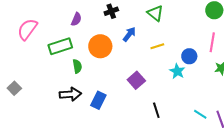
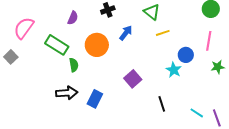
green rectangle: (60, 46) -> (57, 45), turned 50
yellow line: (157, 46) -> (163, 33), moved
gray square: (14, 88) -> (11, 57), moved
black line: (156, 110) -> (162, 104), moved

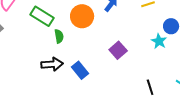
blue rectangle: (95, 99) -> (80, 70), turned -66
black line: (162, 104) -> (150, 87), moved

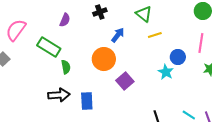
orange circle: (82, 16) -> (104, 59), moved
blue rectangle: (80, 70) -> (87, 101), turned 36

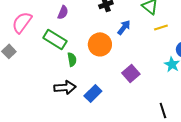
purple semicircle: (65, 20) -> (63, 12), moved
orange circle: (104, 59) -> (100, 44), moved
blue rectangle: (87, 101) -> (93, 93), turned 48

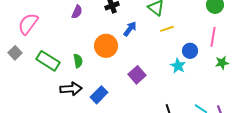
purple semicircle: (63, 12) -> (77, 12), moved
green rectangle: (55, 39) -> (48, 61), moved

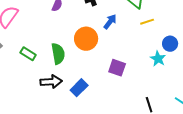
green rectangle: (48, 61) -> (28, 54), size x0.7
green semicircle: (78, 61) -> (58, 54), size x1.5
purple square: (137, 75) -> (117, 68), turned -30

